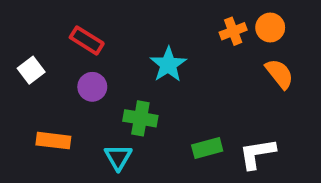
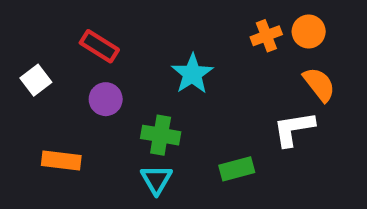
white L-shape: (257, 154) -> (294, 129), moved
cyan triangle: (118, 157) -> (156, 179), moved

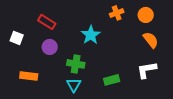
orange cross: (266, 36) -> (117, 13), moved
white square: (36, 80) -> (17, 38), turned -32
white L-shape: (294, 129) -> (147, 70), moved

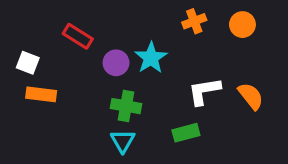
orange semicircle: (151, 40) -> (251, 96), moved
purple circle: (50, 47) -> (116, 63), moved
white L-shape: (147, 70) -> (204, 91), moved
orange rectangle: (29, 76) -> (41, 94), moved

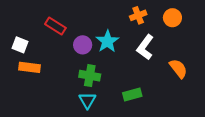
white L-shape: (204, 91) -> (145, 47), moved, turned -45

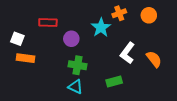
red rectangle: (55, 26) -> (48, 22), turned -30
cyan star: (107, 41) -> (101, 28), moved
white L-shape: (145, 47) -> (127, 53), moved
cyan triangle: (87, 100) -> (75, 87), turned -35

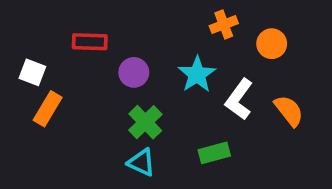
orange circle: (149, 15) -> (272, 44), moved
cyan star: (101, 28) -> (197, 74), moved
orange rectangle: (25, 58) -> (48, 109), turned -66
green cross: (77, 65) -> (145, 122), turned 36

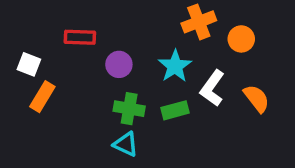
orange cross: (224, 25) -> (199, 22), size x1.4
green cross: (145, 122) -> (129, 109), turned -36
green rectangle: (214, 153) -> (175, 110), moved

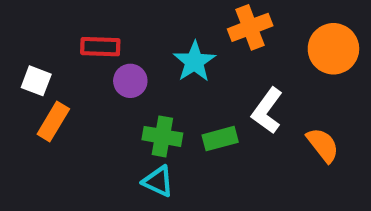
orange circle: (241, 39) -> (333, 49), moved, size x1.5
purple circle: (119, 64) -> (130, 81), moved
cyan star: (175, 66) -> (194, 62), moved
orange semicircle: (257, 98) -> (323, 145), moved

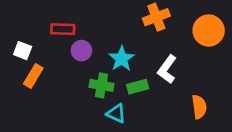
cyan star: (194, 62) -> (122, 59), moved
orange semicircle: (323, 145) -> (199, 107), moved, turned 30
cyan triangle: (158, 181) -> (116, 113), moved

